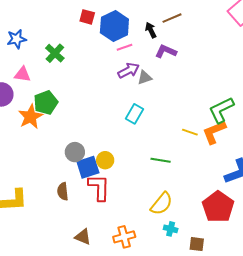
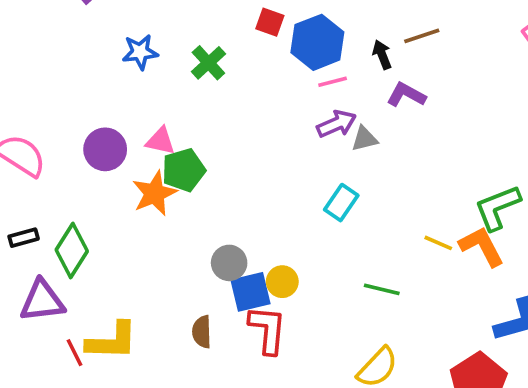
green cross: (55, 53) -> (208, 63), moved
pink triangle: (23, 74) -> (160, 141), moved
orange L-shape: (214, 132) -> (482, 246), turned 80

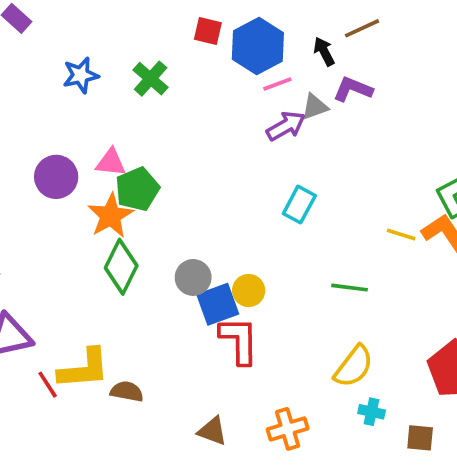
gray triangle: (364, 139) -> (315, 107), moved
green diamond: (72, 251) -> (121, 267), moved
brown semicircle: (202, 332) -> (127, 391), moved, turned 108

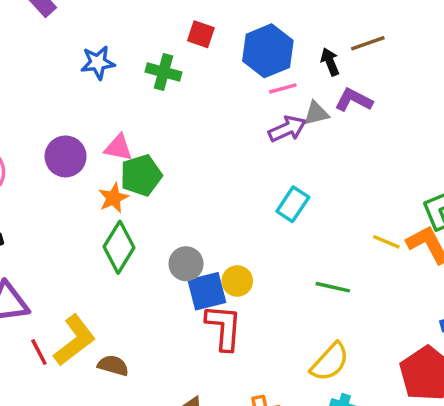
red square: (208, 31) -> (201, 34), moved
green cross: (151, 79) -> (163, 72), turned -32
orange star: (111, 216) -> (113, 198), size x0.7
yellow L-shape: (84, 369) -> (75, 340), turned -38

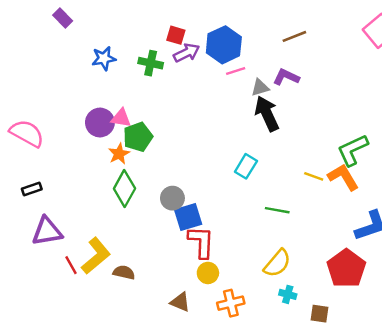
black arrow: (330, 62) -> (267, 114), moved, size x1.8
purple arrow: (287, 129) -> (187, 53), moved
purple circle: (66, 156) -> (100, 123), moved
cyan rectangle: (293, 204) -> (246, 166), moved
yellow circle: (237, 281) -> (208, 273), moved

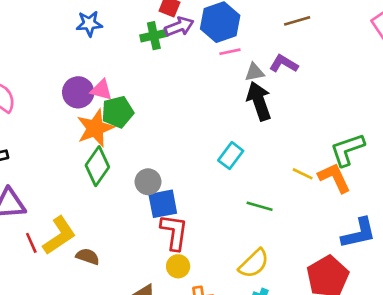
green cross: (151, 63) -> (154, 36), moved, turned -30
orange star: (119, 154) -> (95, 128), size x1.6

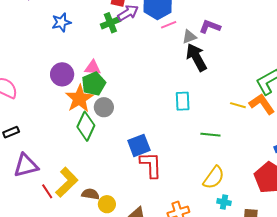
pink triangle: (101, 90) -> (93, 68), moved
cyan rectangle: (231, 156) -> (183, 101), turned -30
gray circle: (148, 182) -> (104, 107), moved
yellow circle: (178, 266) -> (107, 204), moved

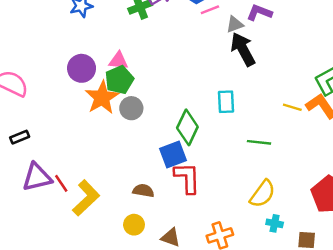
green diamond: (86, 126) -> (187, 127), moved
red line: (47, 191) -> (61, 183), moved
brown semicircle: (90, 194) -> (143, 191), moved

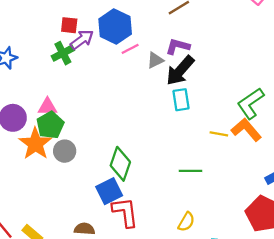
black arrow: (243, 49) -> (180, 71), moved, turned -104
cyan rectangle: (226, 102) -> (181, 100), moved
yellow semicircle: (262, 194) -> (186, 222), moved, size x0.7

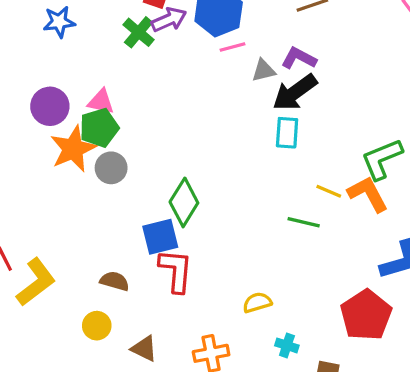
green cross: (63, 53) -> (139, 32), turned -35
green line: (190, 171) -> (304, 222), moved
yellow semicircle: (186, 222) -> (257, 302), turned -150

